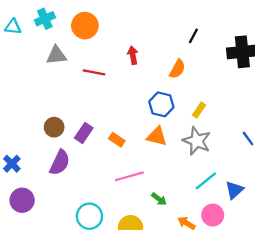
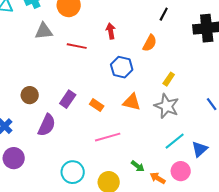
blue hexagon: (161, 104) -> (122, 67), moved
brown circle: (54, 127) -> (30, 95), moved
green arrow: (159, 199) -> (138, 166), moved

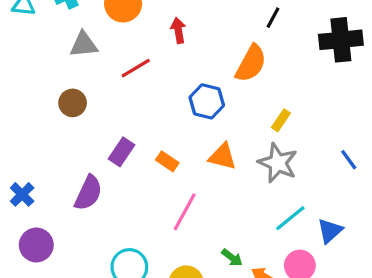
red arrow: (111, 31) -> (178, 30), moved
orange semicircle: (150, 43) -> (251, 63), size x1.4
red line: (77, 46) -> (136, 68), turned -42
brown circle: (30, 95) -> (73, 103), moved
pink line: (108, 137) -> (185, 212), turned -45

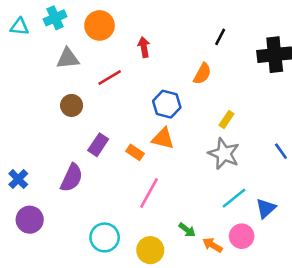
orange semicircle: (251, 63) -> (202, 74), size x0.7
brown circle: (73, 103) -> (72, 105), moved
orange triangle: (223, 157) -> (163, 138), moved

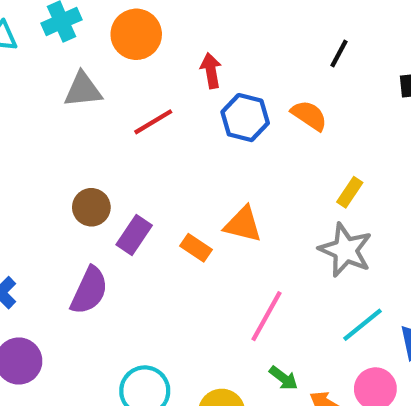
orange semicircle: (202, 74) -> (309, 115), turned -85
blue hexagon: (167, 104) -> (245, 118), moved
brown circle: (72, 105) -> (91, 207), moved
pink line: (149, 193) -> (266, 316), moved

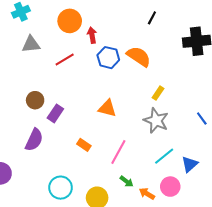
orange circle: (136, 34) -> (70, 21), moved
black line: (339, 53) -> (152, 18), moved
orange semicircle: (309, 115) -> (139, 56), size x1.4
orange rectangle: (196, 248) -> (84, 145), moved

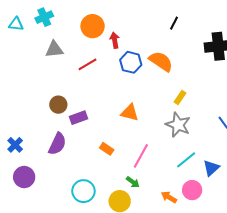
purple rectangle: (55, 113) -> (78, 118), turned 36
green arrow: (127, 181) -> (133, 182), moved

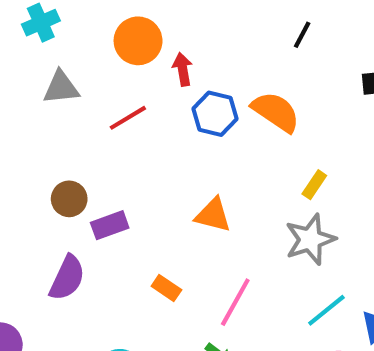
gray star: (178, 125) -> (310, 239), turned 30

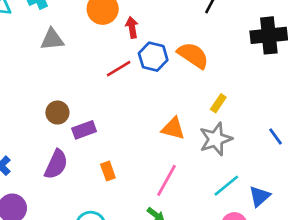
red line: (128, 118) -> (119, 69), moved
orange triangle: (213, 215) -> (173, 128), moved
orange rectangle: (166, 288) -> (108, 171), moved, turned 36

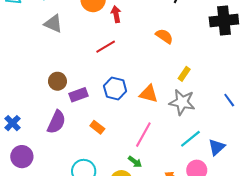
gray triangle: (52, 39) -> (53, 24), turned 30
orange semicircle: (193, 55) -> (164, 36), size x0.7
blue hexagon: (153, 57) -> (115, 89), moved
gray star: (216, 139) -> (182, 102), turned 30
orange rectangle: (108, 171) -> (97, 127), turned -32

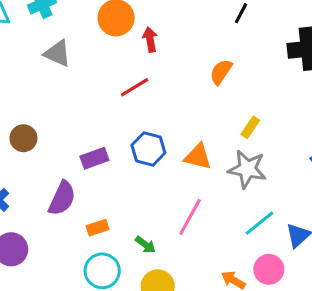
orange semicircle: (164, 36) -> (221, 72), turned -90
brown circle: (57, 81) -> (23, 138), moved
orange rectangle: (97, 127) -> (98, 228), moved, turned -56
green arrow: (135, 162) -> (145, 245), moved

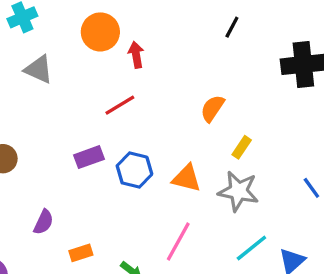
orange semicircle: (221, 72) -> (212, 108), moved
purple rectangle: (94, 158) -> (89, 157), moved
purple semicircle: (62, 198) -> (43, 222), size x0.7

